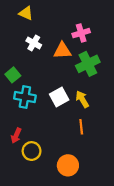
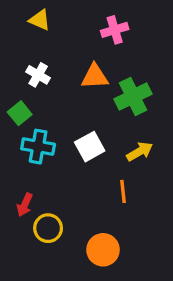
pink cross: (81, 33) -> (115, 30), moved
white cross: (34, 43) -> (38, 75), moved
yellow arrow: (82, 99) -> (140, 152), moved, turned 91

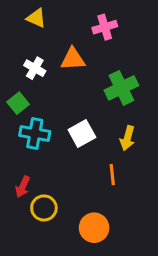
orange triangle: (95, 77) -> (73, 59), moved
yellow arrow: (140, 152) -> (127, 138), turned 135

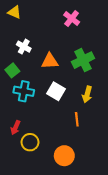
yellow triangle: (36, 18) -> (14, 12), moved
pink cross: (105, 27) -> (72, 18), turned -35
orange triangle: (73, 59) -> (50, 61), moved
white square: (82, 133) -> (56, 91), turned -30

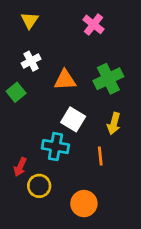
yellow triangle: (14, 12) -> (30, 20), moved, turned 40
white cross: (24, 47) -> (31, 61), turned 32
cyan cross: (24, 91) -> (55, 147), moved

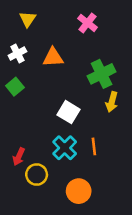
white cross: (31, 61) -> (17, 54), moved
orange triangle: (65, 80) -> (53, 57), moved
yellow arrow: (114, 123) -> (112, 102), moved
cyan cross: (55, 147) -> (65, 148), moved, turned 35

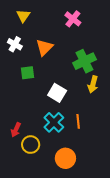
white cross: (17, 54) -> (15, 44), turned -32
orange triangle: (53, 57) -> (44, 47), turned -42
green square: (15, 87) -> (27, 73), moved, turned 32

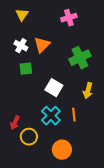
pink cross: (73, 19) -> (69, 18), turned 35
white cross: (15, 44) -> (21, 46), moved
yellow arrow: (93, 84) -> (88, 91), moved

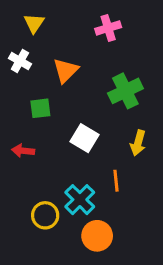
white cross: (21, 46) -> (20, 61), moved
cyan cross: (51, 116) -> (80, 200), moved
red arrow: (15, 123) -> (23, 151), moved, turned 72

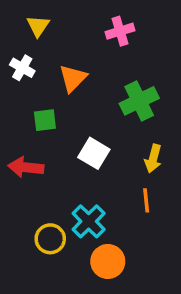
red arrow: (23, 151) -> (26, 167), size x1.4
orange line: (116, 181) -> (146, 200), moved

